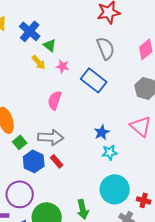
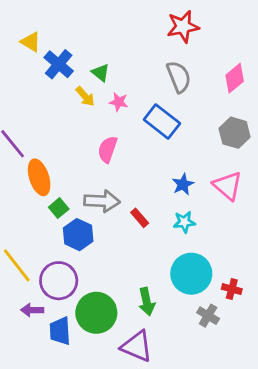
blue cross: (30, 31) -> (59, 64), moved
blue star: (102, 132) -> (183, 184), moved
red rectangle: (57, 161) -> (140, 218), moved

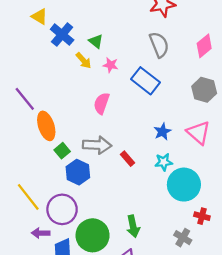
cyan circle: (191, 274) -> (184, 185), moved

